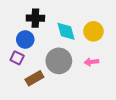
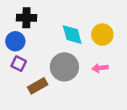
black cross: (35, 18) -> (26, 18), moved
blue circle: (25, 39) -> (15, 41), moved

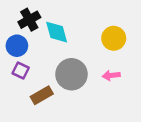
black cross: (26, 18) -> (29, 20), turned -30
cyan diamond: (72, 35) -> (57, 32), moved

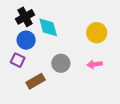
blue circle: (17, 46) -> (26, 40), moved
gray circle: (72, 74) -> (61, 63), size x0.7

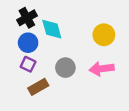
purple square: (18, 60) -> (28, 64), moved
pink arrow: (95, 64) -> (102, 69), size x1.5

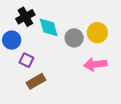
blue circle: (28, 43) -> (12, 40), moved
gray circle: (65, 68) -> (74, 38), moved

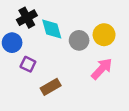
pink arrow: (95, 64) -> (102, 69), turned 140
brown rectangle: (36, 81) -> (51, 87), moved

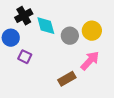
brown rectangle: (51, 87) -> (67, 79), moved

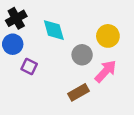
black cross: (24, 16) -> (16, 18), moved
gray circle: (70, 36) -> (82, 55), moved

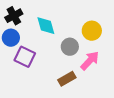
purple square: (29, 67) -> (25, 57), size x1.5

